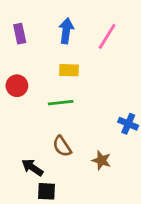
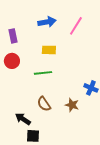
blue arrow: (66, 31) -> (47, 22), turned 72
purple rectangle: (20, 34) -> (13, 36), moved
brown star: (101, 160) -> (72, 105), moved

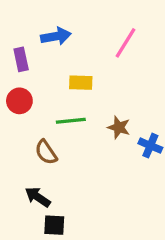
blue arrow: (47, 22) -> (56, 36), moved
brown semicircle: (44, 104) -> (46, 152), moved
brown star: (72, 105) -> (119, 127), moved

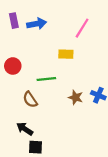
purple rectangle: (21, 59) -> (14, 21), moved
yellow rectangle: (81, 83) -> (66, 54), moved
brown star: (119, 127) -> (76, 97), moved

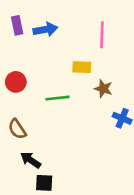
pink line: (82, 28) -> (102, 35), turned -30
brown star: (76, 97) -> (103, 89), moved
brown semicircle: (30, 100) -> (17, 129), moved

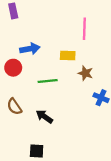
purple rectangle: (17, 25) -> (13, 11), moved
blue arrow: (45, 29) -> (30, 49), moved
black arrow: (31, 160) -> (44, 117), moved

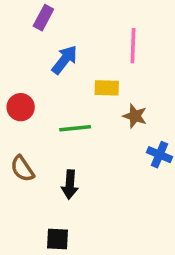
purple rectangle: (13, 11) -> (43, 18), moved, turned 40
blue arrow: (30, 49) -> (65, 60), moved, turned -42
black arrow: (44, 117) -> (70, 185), turned -120

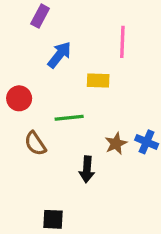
brown star: (135, 116) -> (116, 144), moved, turned 30
brown semicircle: (22, 169) -> (35, 144), moved
black arrow: (70, 185) -> (87, 169), moved

